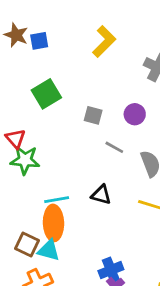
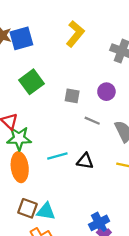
blue square: (39, 41) -> (21, 38), size x1.5
cyan line: (57, 200) -> (57, 156), moved
orange ellipse: (53, 223) -> (20, 167), moved

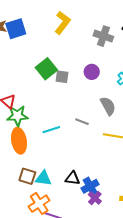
green square: (32, 82) -> (46, 69), moved
gray line: (92, 121) -> (82, 122), moved
black triangle: (85, 161) -> (73, 178), moved

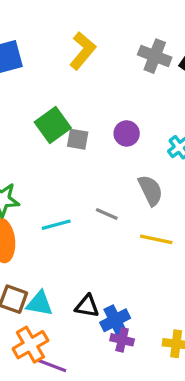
gray cross: (103, 36) -> (155, 56), moved
purple cross: (95, 198) -> (122, 340), turned -32

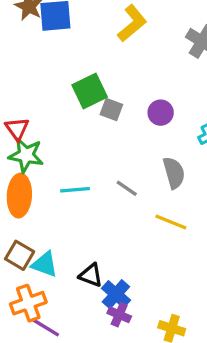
blue cross: (115, 320) -> (116, 294), turned -32

